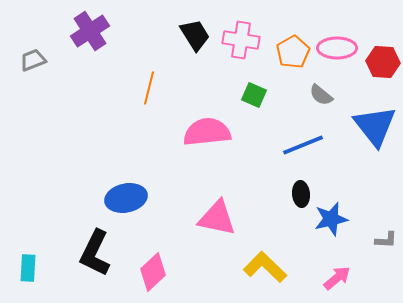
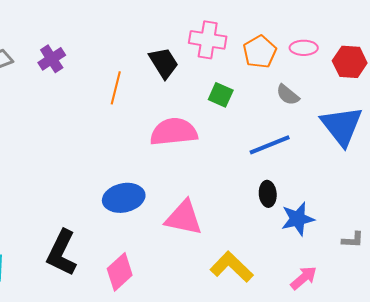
purple cross: (90, 31) -> (52, 59), moved, size x0.7
black trapezoid: (195, 35) -> (164, 63), moved
pink ellipse: (337, 48) -> (304, 48), size x0.7
blue ellipse: (126, 198) -> (124, 198), moved

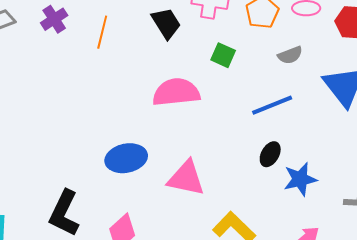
orange line: (116, 88) -> (102, 32), moved
gray semicircle: (288, 95) -> (290, 55), turned -60
black ellipse: (268, 194) -> (270, 154), turned 35

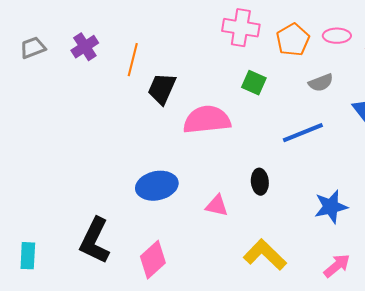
black trapezoid: (166, 23) -> (162, 89), moved, turned -124
black ellipse: (270, 154) -> (260, 182), moved, turned -35
pink triangle: (186, 178) -> (217, 206), size x0.6

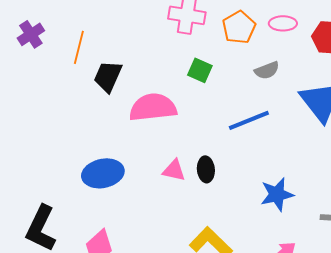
pink triangle: (217, 206) -> (174, 170), moved

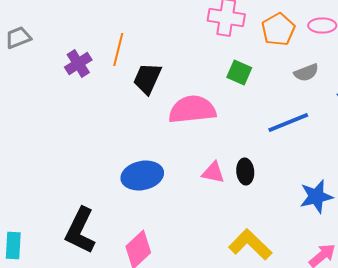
purple cross: (31, 34) -> (78, 64), moved

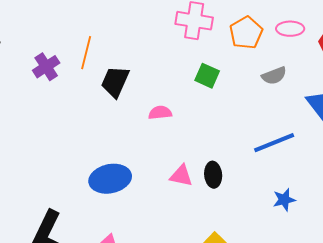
pink semicircle: (192, 110) -> (160, 113), size x0.5
blue line: (288, 122) -> (274, 143), moved
blue star: (316, 196) -> (284, 200), size x0.7

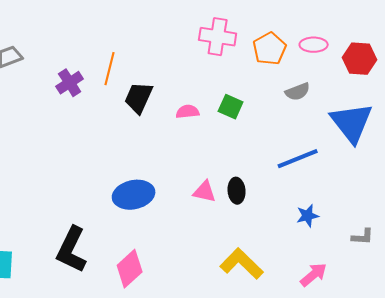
green square: (207, 76) -> (231, 107), moved
pink semicircle: (160, 113) -> (188, 112), moved

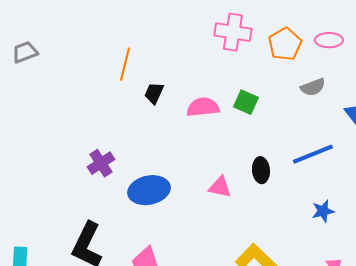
purple cross: (70, 83) -> (101, 163), moved
black trapezoid: (139, 98) -> (154, 93), size x0.7
pink semicircle: (188, 112) -> (203, 107), size x1.4
black ellipse: (237, 191) -> (261, 170), moved

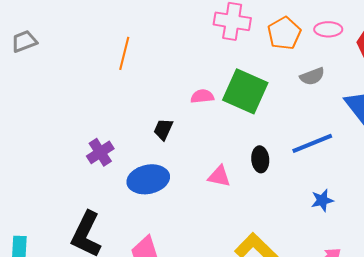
black trapezoid: (154, 93) -> (163, 129), moved
green square: (246, 102) -> (245, 91), size x1.8
pink semicircle: (203, 107) -> (202, 96), size x0.7

